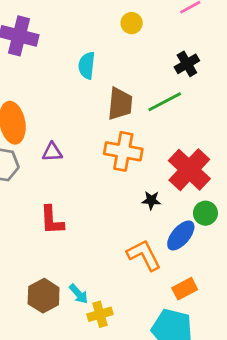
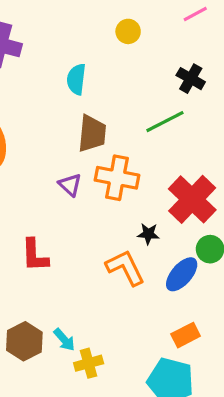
black cross: (187, 64) -> (191, 79), turned -30
brown trapezoid: (120, 104) -> (92, 133), moved
purple triangle: (52, 152) -> (70, 185), moved, turned 45
orange L-shape: (144, 255) -> (125, 268), moved

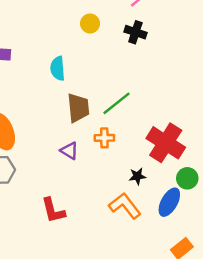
black cross: (191, 79) -> (135, 32), moved
green line: (165, 122) -> (116, 103), moved
orange cross: (117, 178) -> (104, 138), size x0.6

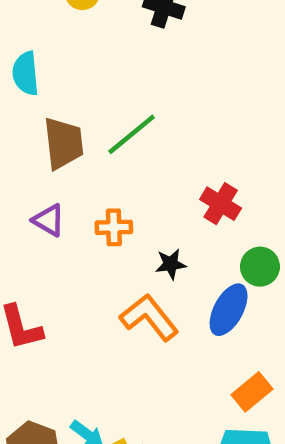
orange cross: (104, 138) -> (114, 227), moved
red cross: (166, 143) -> (221, 204), size x0.6

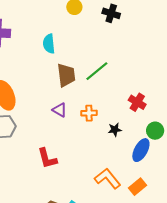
orange L-shape: (149, 317) -> (108, 179), moved
orange rectangle: (252, 392) -> (138, 187), moved

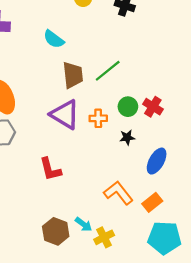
cyan semicircle: (49, 44) -> (54, 39), turned -48
purple triangle: (60, 110) -> (65, 114), size x1.8
green circle: (155, 131) -> (128, 107), moved

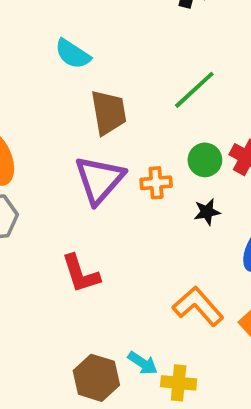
green line: (108, 71) -> (194, 90), moved
purple triangle: (65, 114) -> (99, 180), turned 44
yellow cross: (104, 237) -> (179, 383), turned 36

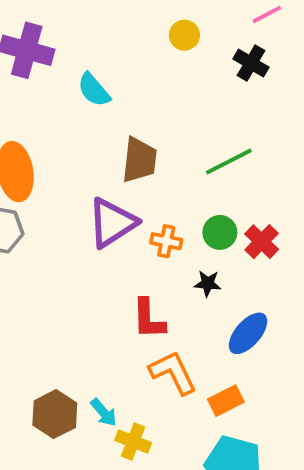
cyan semicircle: (73, 54) -> (94, 90), moved
red L-shape: (81, 274) -> (149, 319), moved

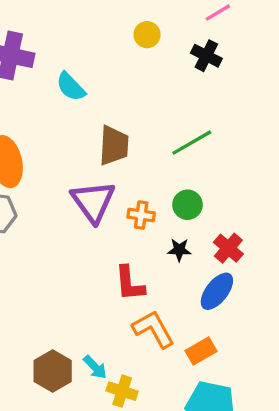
purple triangle: (112, 223) -> (93, 202), turned -30
red cross: (262, 242) -> (228, 248), moved

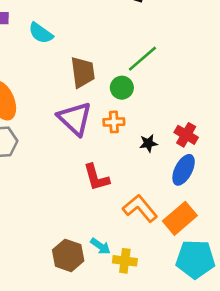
green circle: (187, 205) -> (122, 88), moved
red L-shape: (130, 283) -> (96, 177), moved
orange rectangle: (201, 351) -> (180, 218), size x1.4

